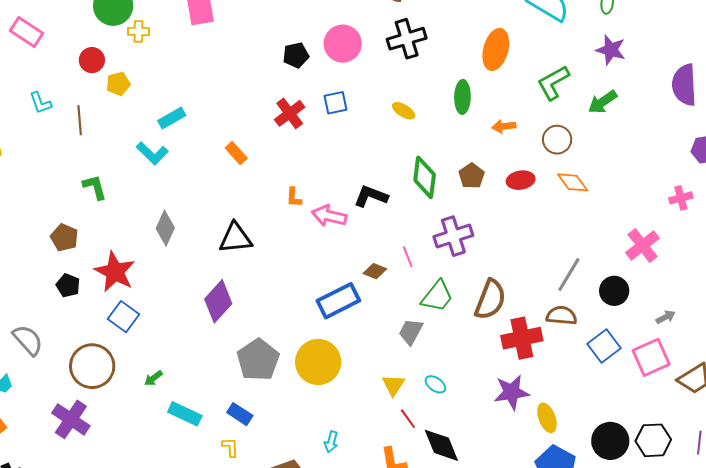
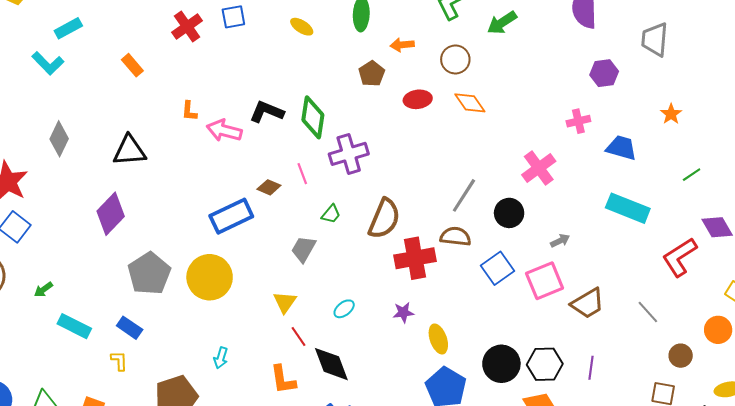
brown pentagon: (472, 176) -> (372, 74), moved
green diamond: (425, 177) -> (313, 117), moved
green trapezoid: (437, 296) -> (331, 214), size x0.6
cyan ellipse: (435, 384) -> (344, 309), moved, turned -75
purple star: (512, 392) -> (403, 312), size x0.6

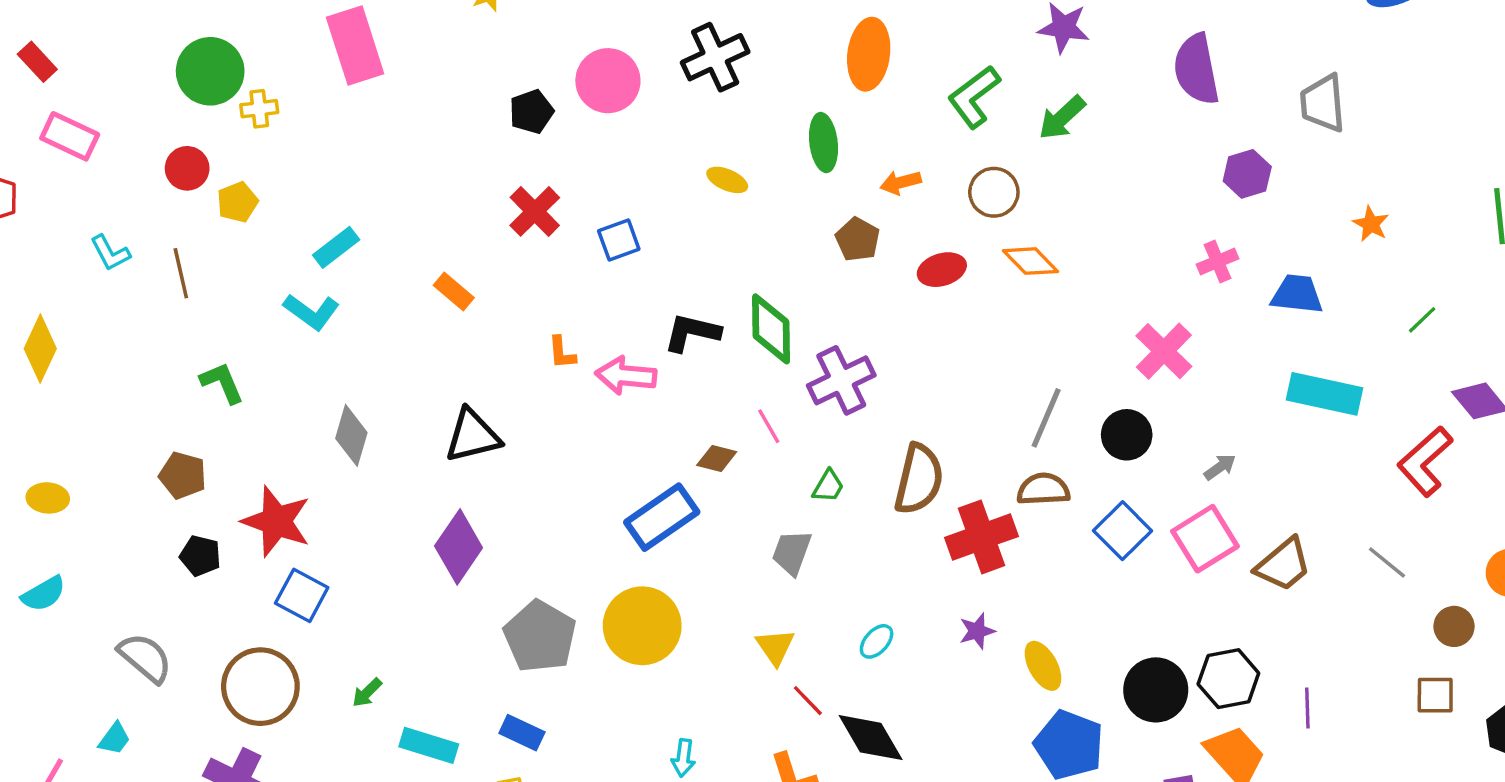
blue square: (233, 17) -> (619, 240), moved
purple line: (591, 368) -> (1307, 708), moved

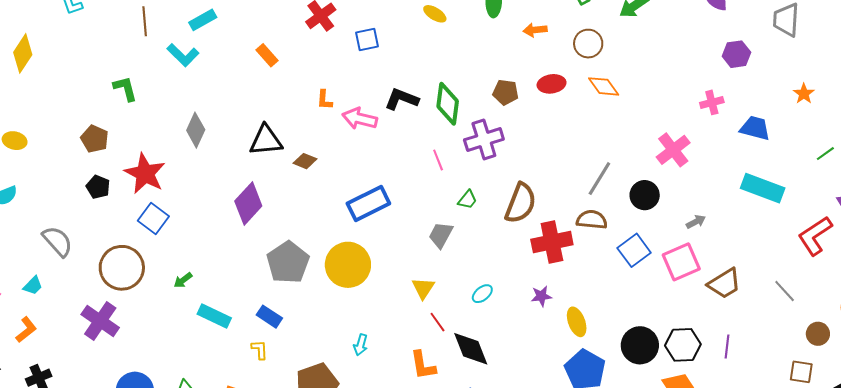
brown pentagon: (858, 239) -> (506, 92), moved, turned -30
brown line: (181, 273) -> (145, 21), moved
brown diamond: (717, 458) -> (305, 161), moved
purple line: (1307, 708) -> (727, 347), moved

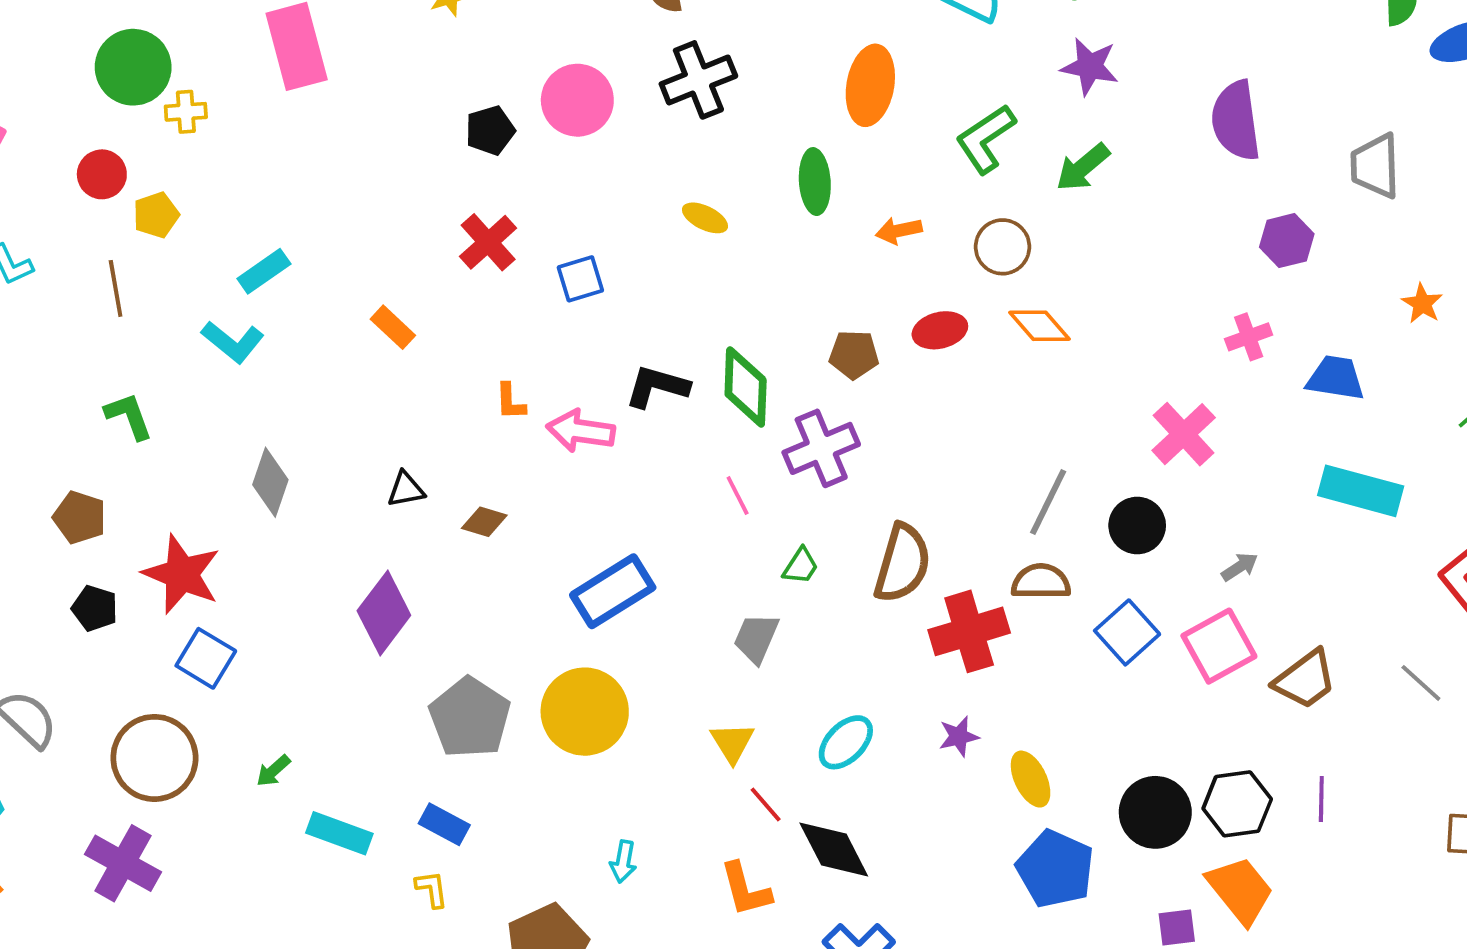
brown line: (145, 21) -> (116, 288), moved
black triangle: (266, 140) -> (406, 489), size x0.6
cyan ellipse: (482, 294) -> (846, 742), size x1.4

